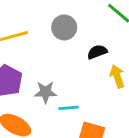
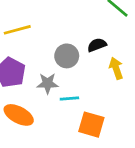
gray circle: (64, 27) -> (67, 56), moved

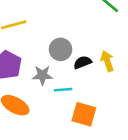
black semicircle: (97, 45) -> (83, 62), moved

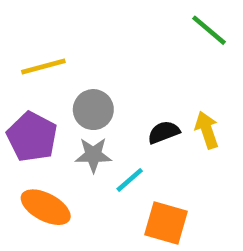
gray circle: (61, 49) -> (93, 110), moved
cyan line: (63, 90) -> (130, 180), turned -36

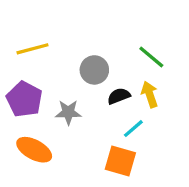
green line: (209, 30) -> (151, 57), moved
gray circle: (93, 110) -> (94, 70), moved
cyan line: (130, 180) -> (133, 129), moved

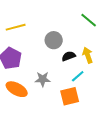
green line: (151, 57) -> (89, 20), moved
gray star: (68, 112) -> (43, 79), moved
orange square: (120, 161) -> (70, 96), turned -30

